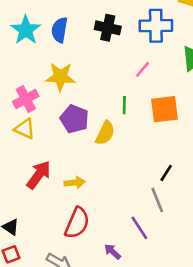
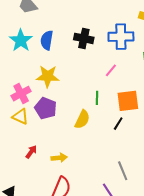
purple pentagon: (74, 119) -> (46, 108), moved
black line: (166, 173) -> (118, 124), moved
red arrow: (39, 175) -> (31, 152), size x0.6

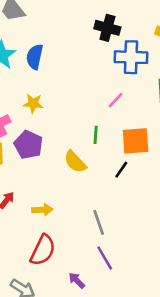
black cross: (84, 38) -> (107, 28), moved
yellow star: (48, 76) -> (33, 103), size x0.7
yellow semicircle: (82, 119) -> (75, 162), turned 108
gray line: (123, 171) -> (99, 222), moved

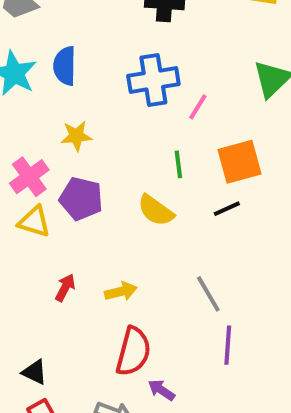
blue cross: (131, 57) -> (153, 80), moved
black line: (121, 170) -> (227, 209), turned 42
purple line: (105, 258) -> (228, 345), turned 45
purple arrow: (77, 280) -> (161, 390), moved

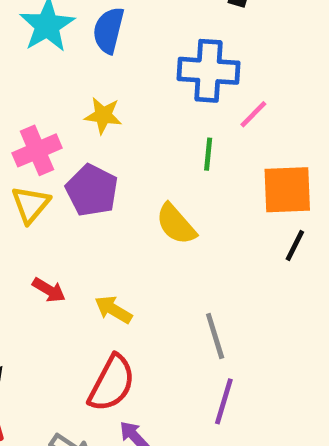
green line: (178, 164) -> (208, 154), moved
black line: (227, 209) -> (295, 245), moved, turned -52
yellow triangle: (34, 222) -> (31, 204), turned 40
red arrow: (65, 288) -> (49, 290), turned 80
yellow arrow: (121, 291) -> (113, 310), turned -148

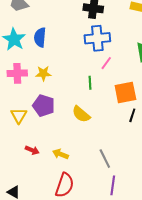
blue cross: (209, 71) -> (97, 38), moved
pink cross: (37, 150) -> (17, 73), moved, turned 30

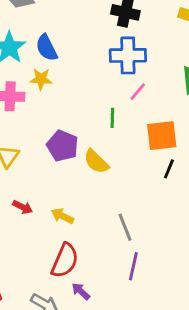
blue semicircle: (40, 37) -> (47, 48), turned -36
yellow star: (43, 73) -> (41, 79), moved
purple pentagon: (44, 106) -> (62, 146), moved

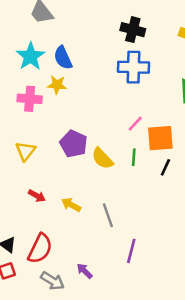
pink line: (138, 92) -> (135, 124), moved
green line: (112, 118) -> (134, 157), moved
gray line: (125, 227) -> (108, 215), moved
red semicircle: (65, 260) -> (40, 249), moved

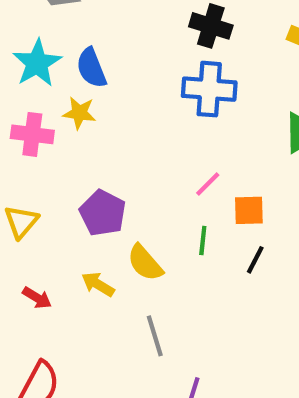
orange square: (160, 138) -> (249, 210), size x0.7
yellow semicircle: (102, 159) -> (145, 263), moved
yellow arrow: (71, 205) -> (98, 284), moved

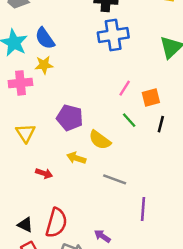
green line: (203, 240) -> (129, 120), turned -35
gray line: (155, 336) -> (115, 179), turned -40

